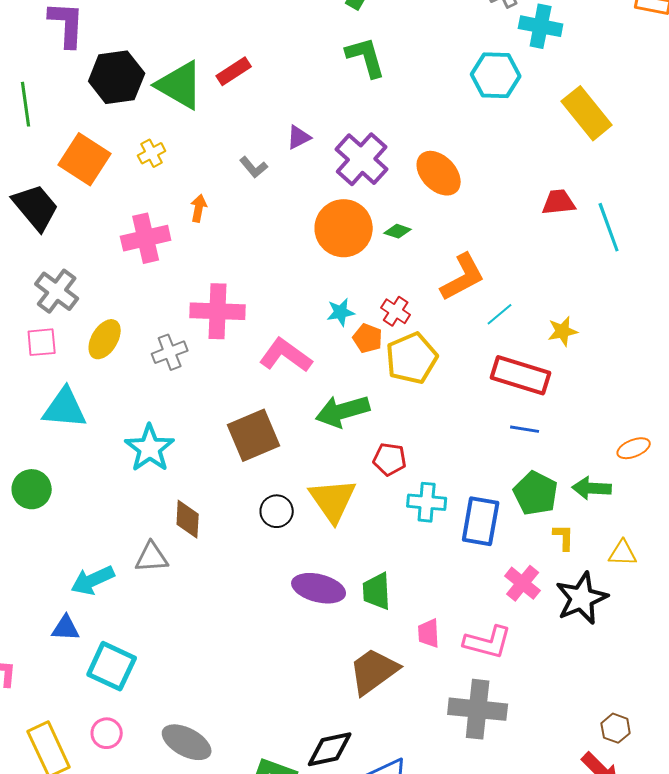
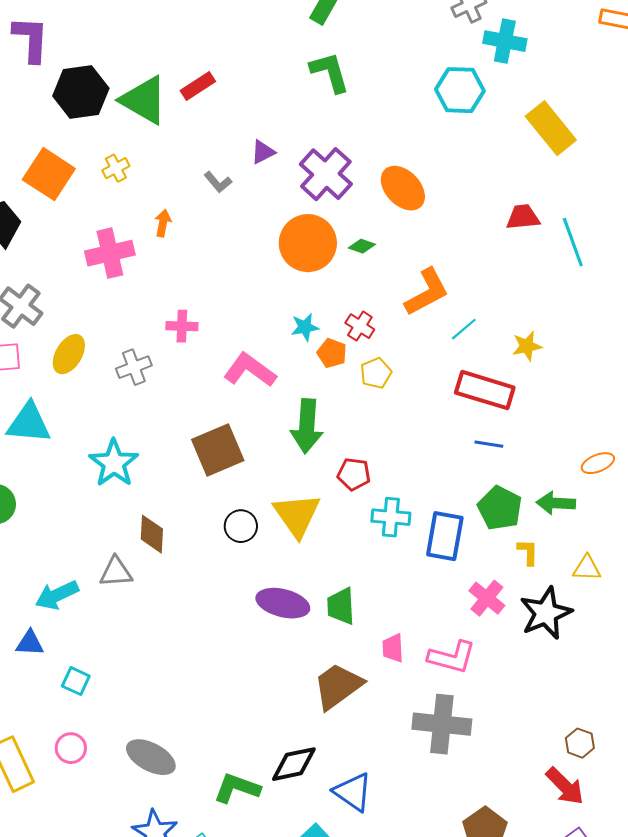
pink cross: (218, 311) -> (182, 326), size x0.6
yellow pentagon: (412, 358) -> (376, 373), size x0.6
green arrow: (343, 411) -> (307, 426), turned -70
cyan square: (112, 666) -> (76, 681), size x0.6

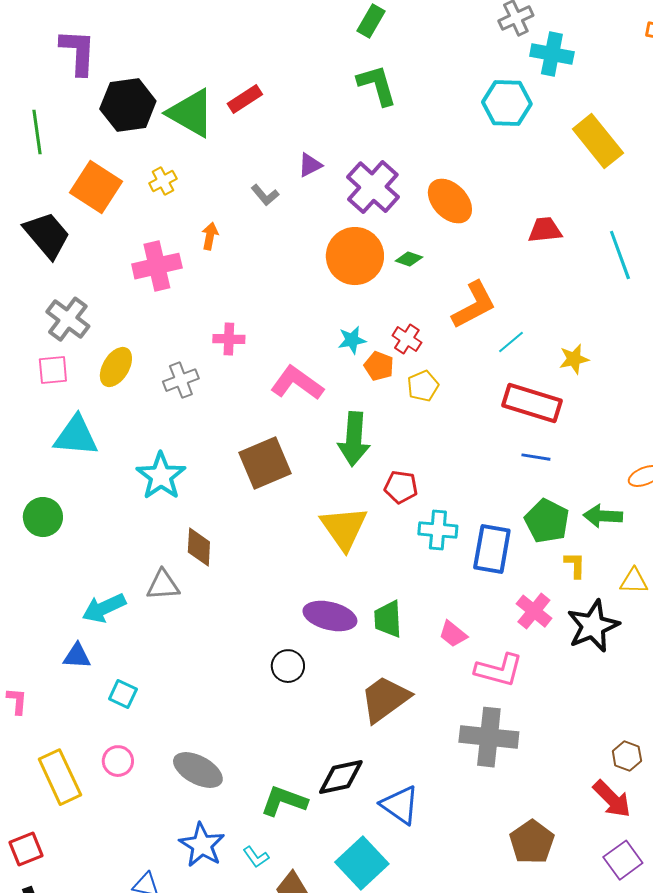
red trapezoid: (523, 217) -> (545, 230), moved
black circle: (241, 526) -> (288, 666), moved
pink trapezoid: (393, 648) -> (453, 634), moved, turned -48

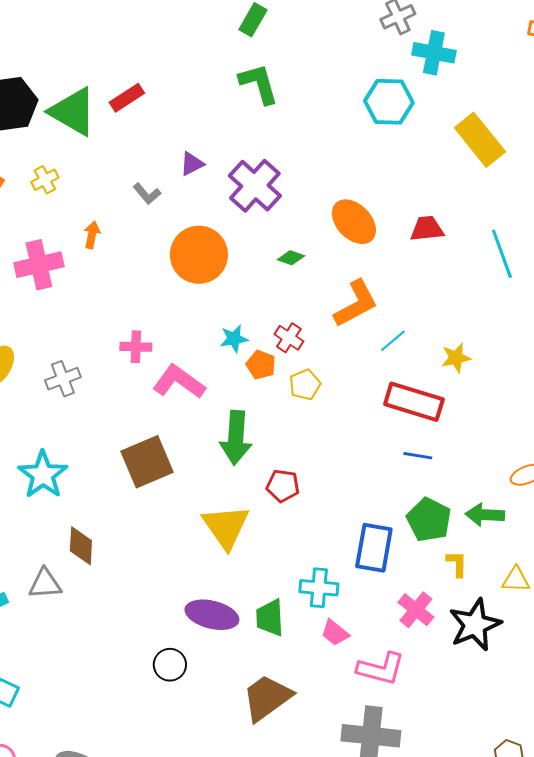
orange ellipse: (450, 201) -> (354, 222), moved
orange circle: (355, 256) -> (199, 255), moved
pink cross: (229, 339) -> (136, 347), moved
cyan cross: (438, 530) -> (319, 588), moved

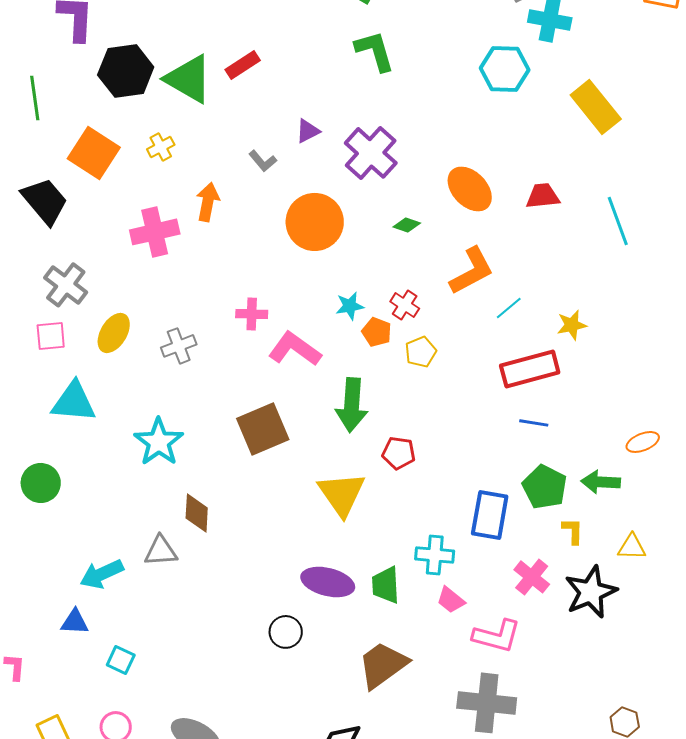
orange arrow: (92, 235) -> (208, 202), size x1.4
red rectangle: (414, 402) -> (530, 369), turned -32

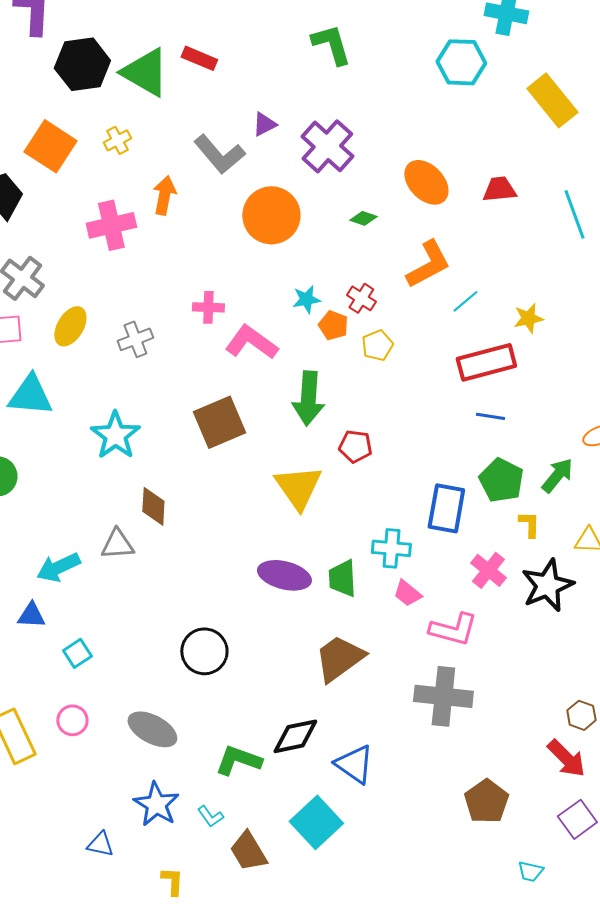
red rectangle: (243, 65) -> (199, 58), turned 56
gray L-shape: (263, 161) -> (219, 154), size x1.8
green arrow: (601, 482) -> (557, 475), turned 126
black circle: (286, 632) -> (204, 651), moved, size x1.4
cyan square: (121, 660) -> (77, 653), turned 32

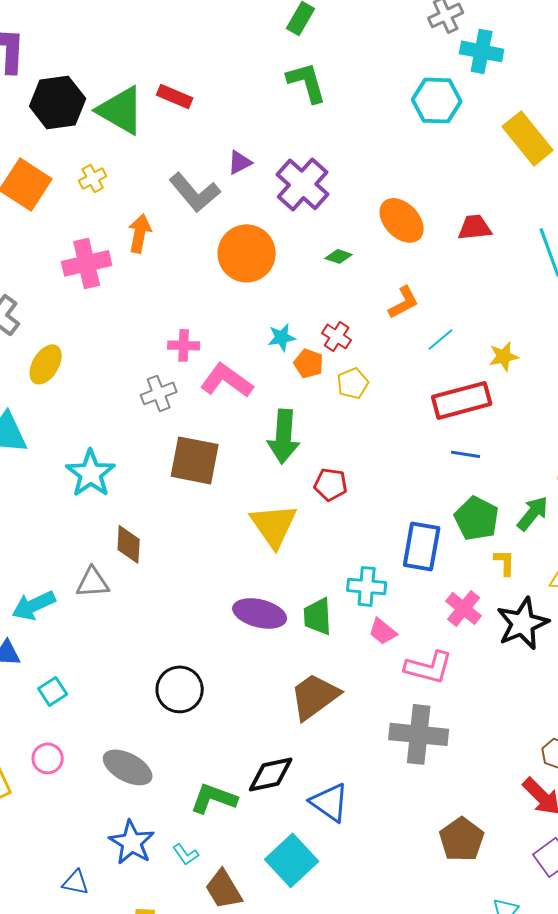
orange L-shape: (428, 264) -> (404, 302), size x0.7
gray cross: (135, 339) -> (159, 393), moved
brown square: (219, 422) -> (195, 460), turned 34

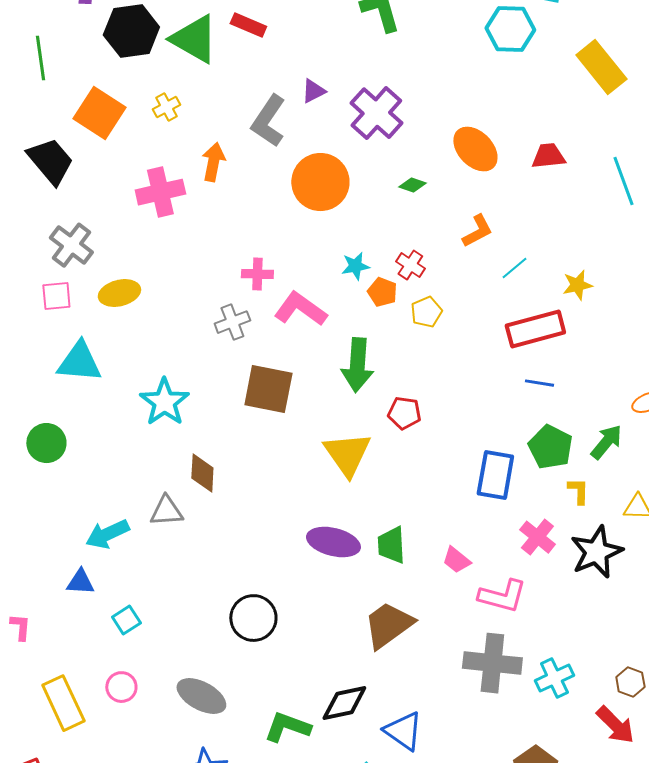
gray L-shape: (195, 192) -> (268, 121), turned 74
yellow ellipse: (46, 364) -> (119, 293), turned 45
cyan cross: (367, 586) -> (554, 678), moved, turned -30

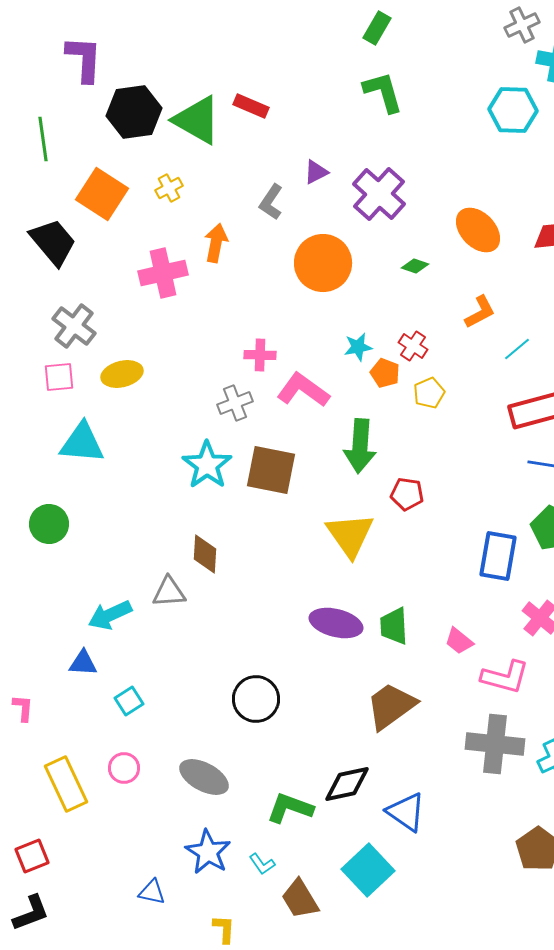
gray L-shape: (268, 121) -> (271, 202), size x0.7
cyan star: (164, 402) -> (207, 465), moved

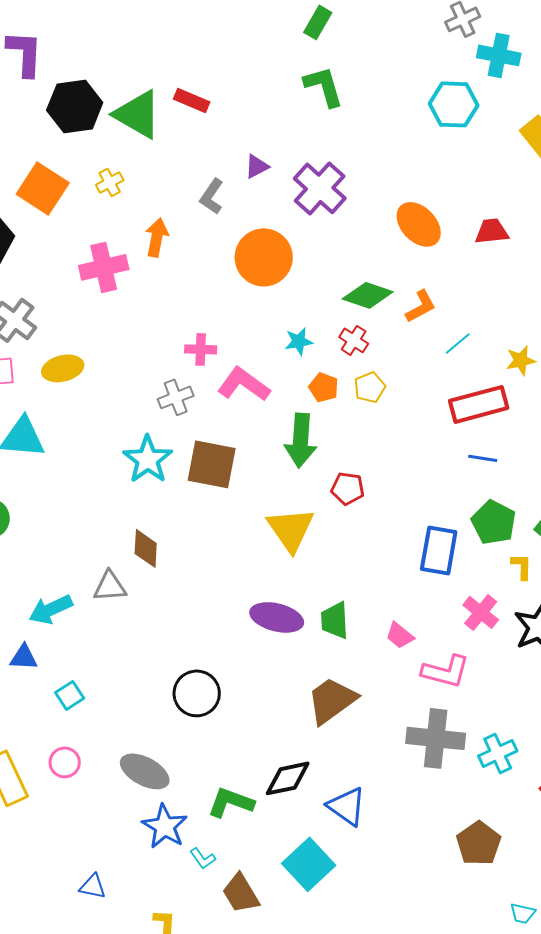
green diamond: (415, 266) -> (368, 295), moved, size x1.8
orange pentagon: (385, 373) -> (324, 387), moved
blue star: (208, 852) -> (165, 826), moved

